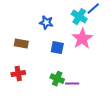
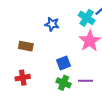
blue square: (57, 48) -> (64, 63), moved, turned -32
purple line: (72, 84) -> (86, 81), moved

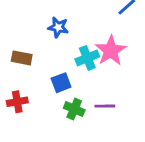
cyan cross: (87, 18) -> (87, 58), moved, turned 35
blue square: (64, 63) -> (61, 83), moved

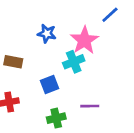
pink star: (111, 51) -> (84, 40), moved
green cross: (74, 109) -> (56, 118), moved, turned -36

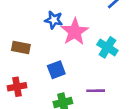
pink star: (84, 40) -> (75, 32), moved
cyan cross: (74, 62) -> (107, 47), moved, turned -36

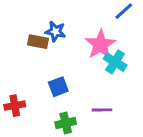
pink star: (75, 32) -> (101, 45), moved
brown rectangle: (21, 47) -> (38, 42), moved

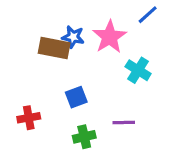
brown rectangle: (38, 42) -> (54, 48), size x1.4
pink star: (101, 45) -> (110, 37), moved

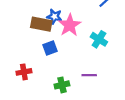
pink star: (110, 37) -> (70, 25), moved
blue square: (76, 97) -> (50, 48), moved

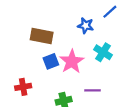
blue star: (54, 16) -> (86, 26), moved
pink star: (70, 25) -> (72, 61), moved

